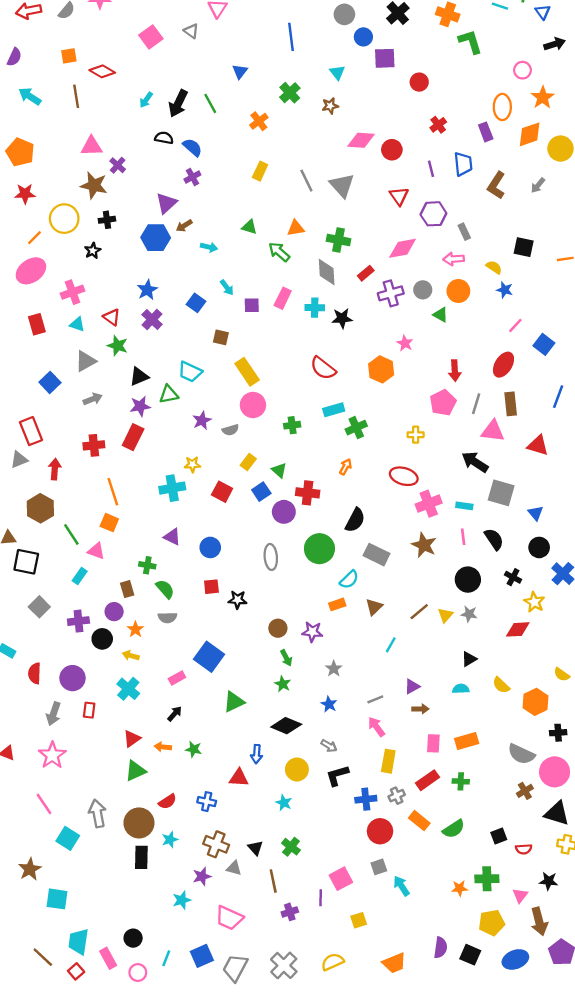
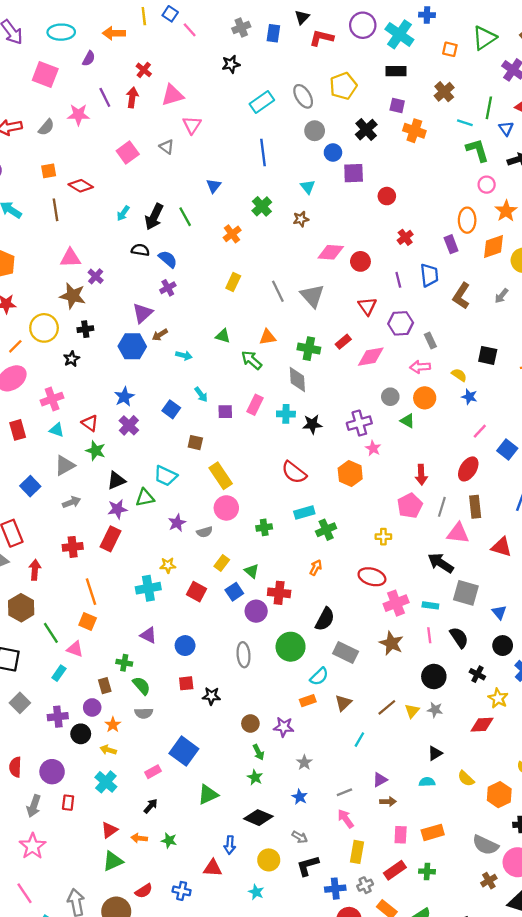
green L-shape: (470, 42) -> (477, 150), moved
red rectangle: (366, 273) -> (343, 342), moved
purple cross: (391, 293) -> (359, 423), moved

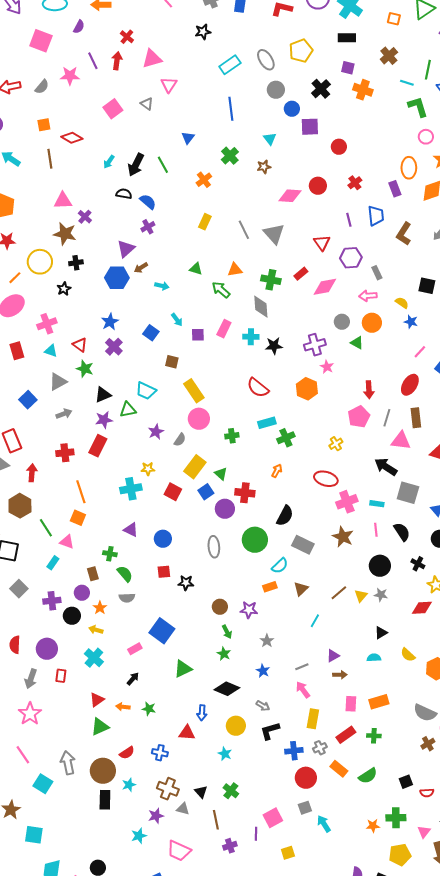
red circle: (360, 261) -> (318, 186), moved
gray semicircle: (205, 532) -> (180, 440), turned -40
yellow cross: (383, 537) -> (336, 444), turned -32
yellow rectangle: (222, 563) -> (195, 467), size x1.6

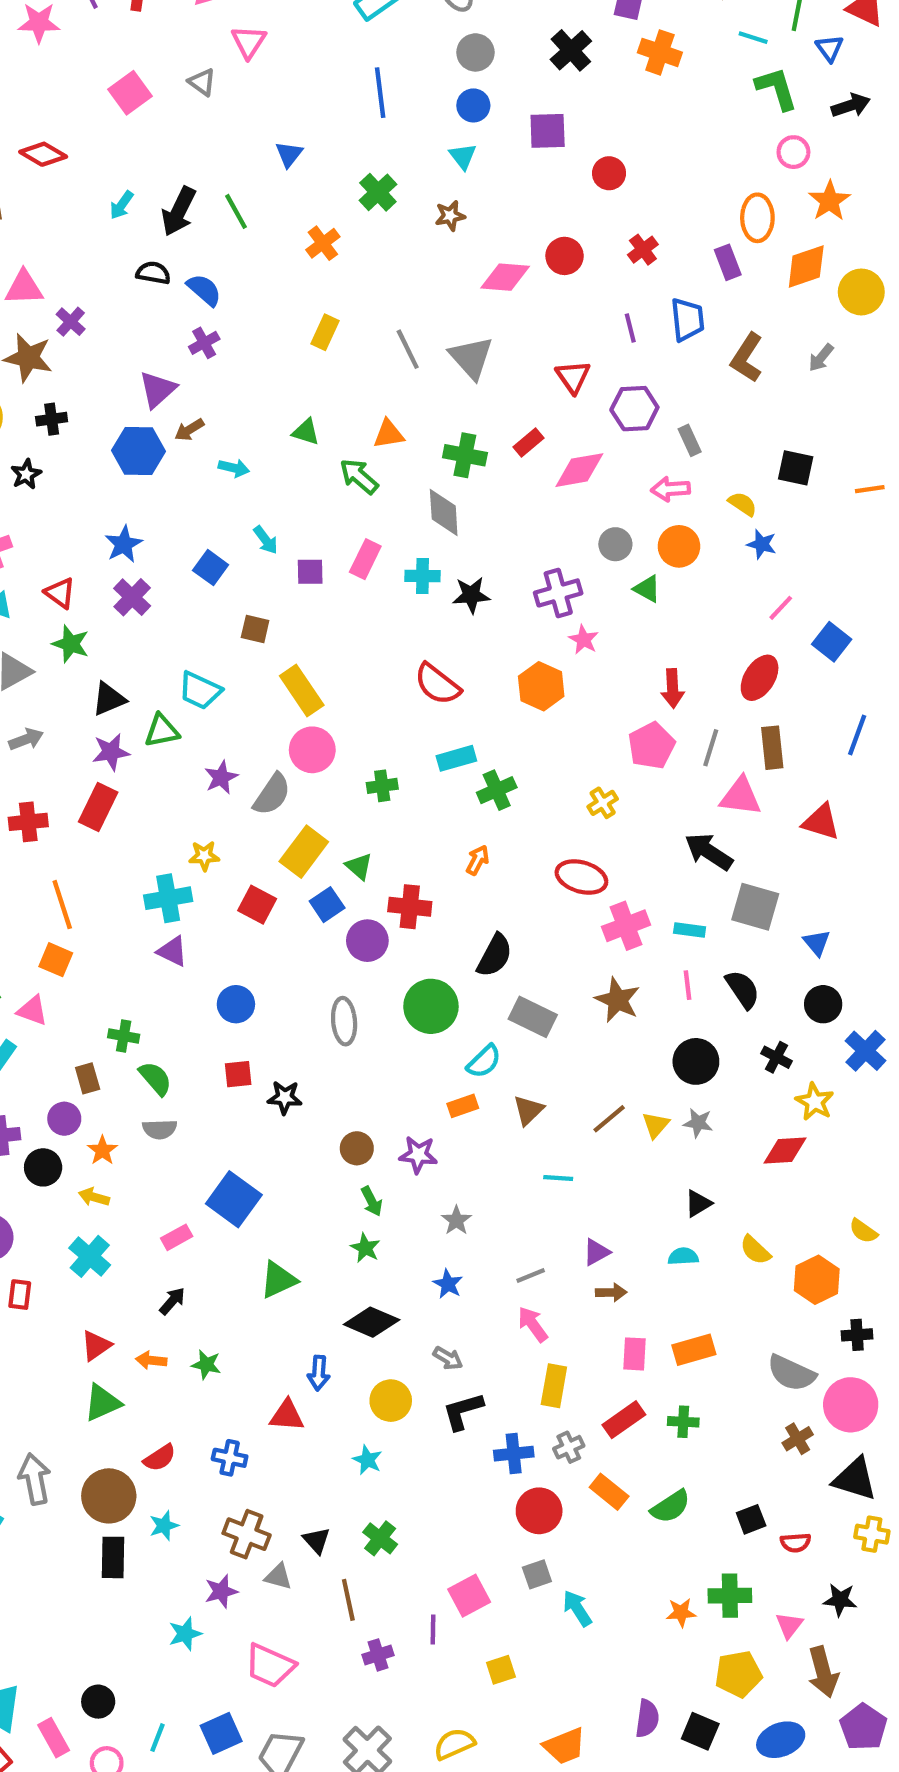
blue circle: (292, 109) -> (473, 105), moved
gray semicircle: (180, 440) -> (272, 794), size x1.5
purple triangle: (131, 530) -> (172, 951), moved
cyan line: (315, 621) -> (558, 1178), turned 64

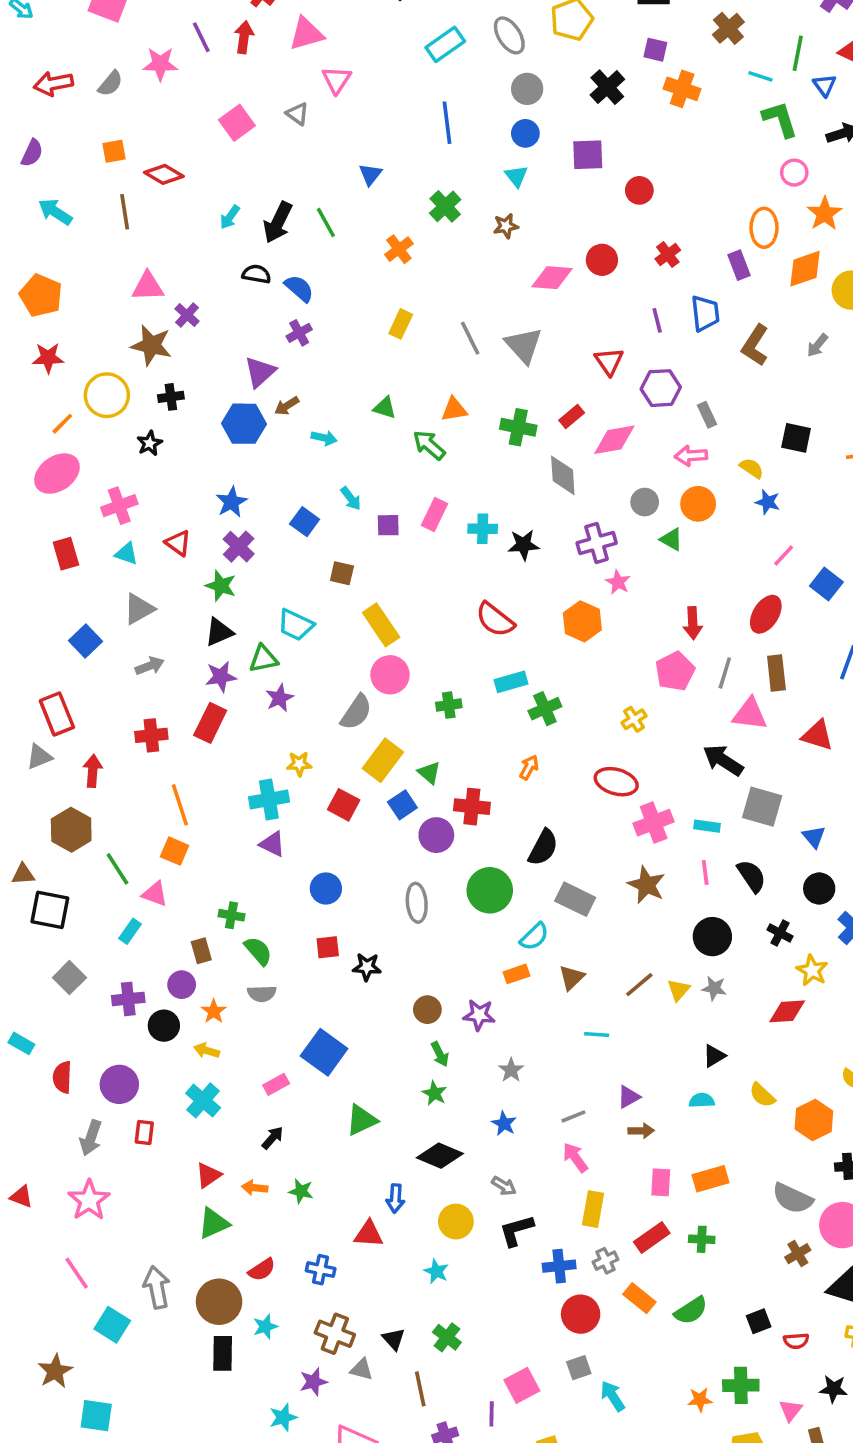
gray diamond: (444, 512) -> (563, 475), moved
green star: (71, 644) -> (221, 586), moved
purple star: (221, 777) -> (280, 698), moved

